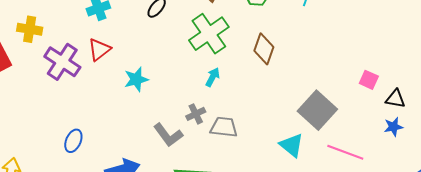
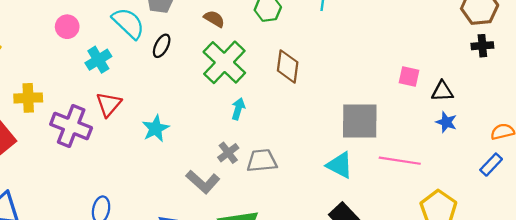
gray square: (317, 110) -> (360, 121), turned -30
blue star: (393, 127) -> (446, 122), turned -30

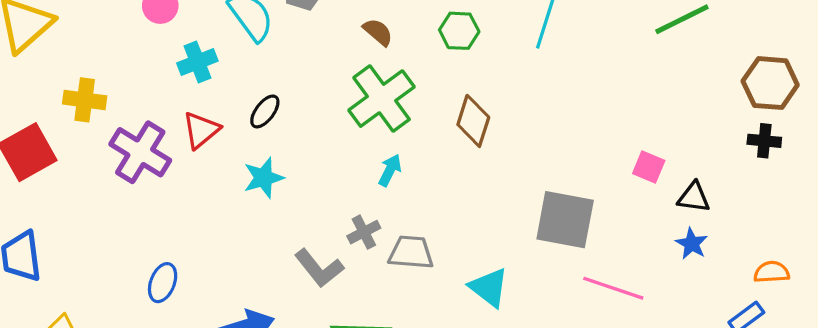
black ellipse: (162, 46) -> (265, 111), moved
cyan triangle: (340, 165) -> (489, 287), moved

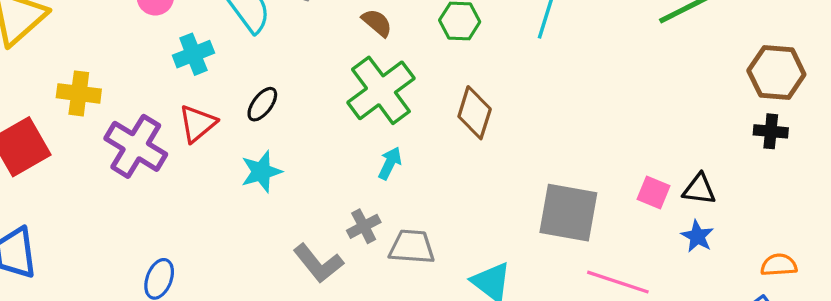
pink square: (649, 167) -> (654, 192), moved

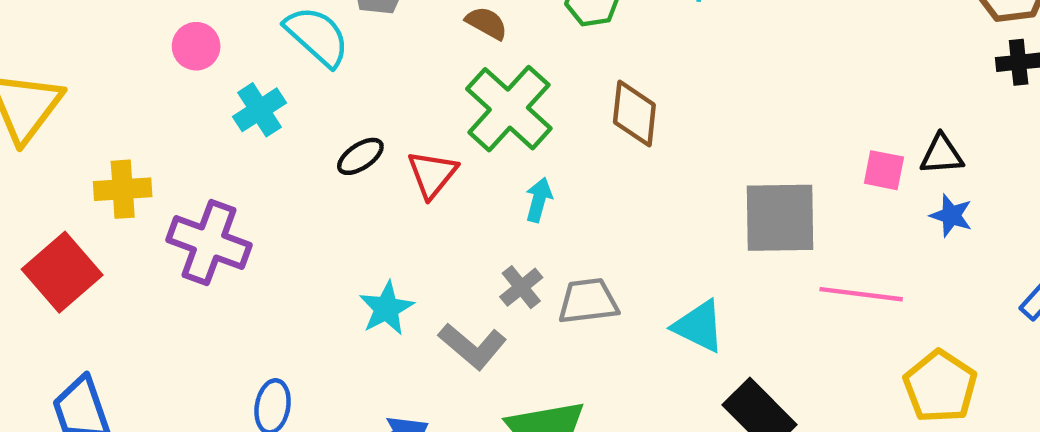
black ellipse: (262, 104) -> (360, 156), turned 30
red triangle: (197, 123) -> (432, 174), moved
cyan star: (261, 172) -> (386, 308), moved

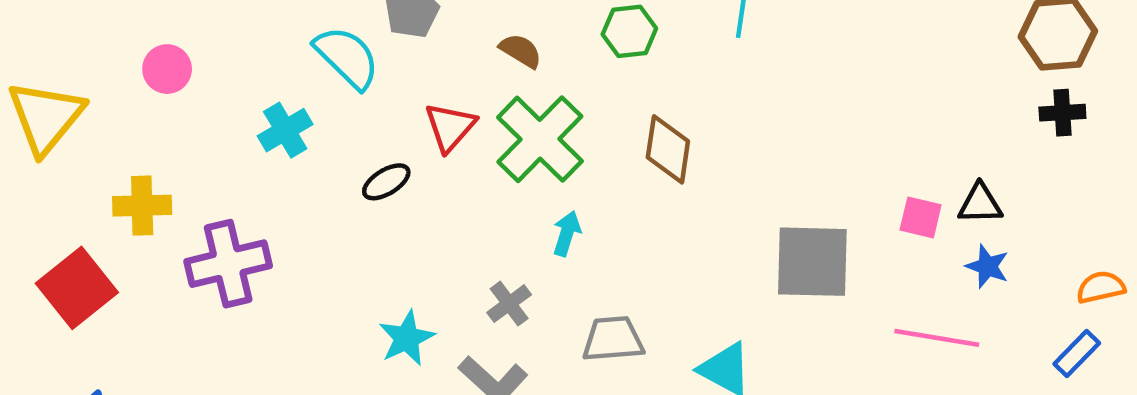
pink circle: (196, 46) -> (167, 69), moved
red triangle: (432, 174) -> (450, 127), moved
purple cross: (209, 243) -> (228, 264), turned -36
gray cross: (521, 287) -> (509, 304), moved
pink line: (861, 294) -> (937, 338), moved

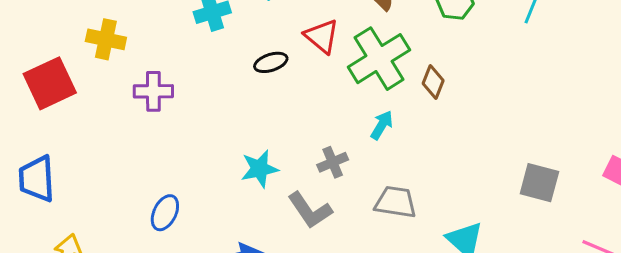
red triangle: (450, 127) -> (322, 36), turned -45
brown diamond: (668, 149) -> (433, 82), moved, size x0.7
gray square: (812, 262) -> (539, 183), size x0.7
purple cross: (228, 264) -> (153, 91), size x0.7

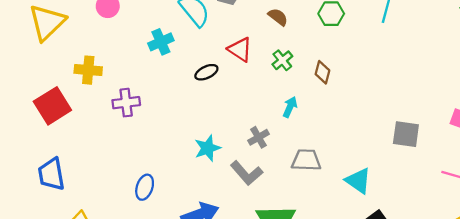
green cross: (379, 59) -> (282, 60), size x0.5

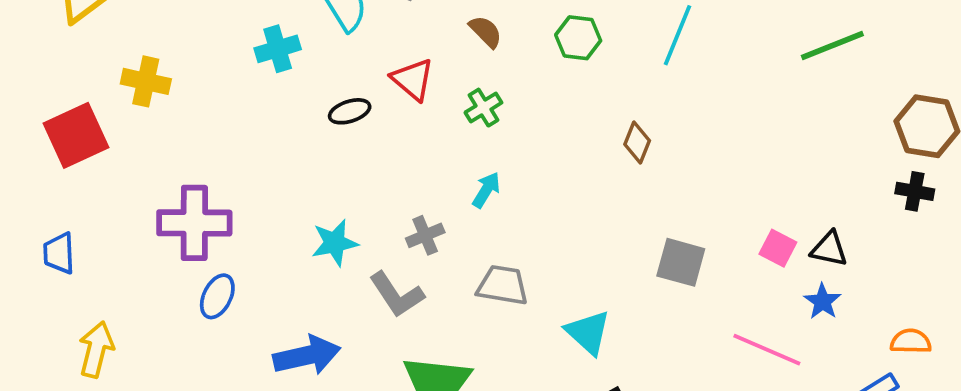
brown diamond: (322, 72) -> (637, 142), moved
purple cross: (126, 103) -> (194, 223), moved, size x1.5
blue trapezoid: (51, 174) -> (59, 253), size x0.7

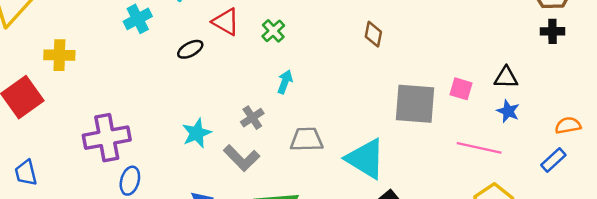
pink square: (778, 248) -> (461, 89), moved
gray square: (681, 262) -> (415, 104), size x1.4
cyan triangle: (588, 332) -> (366, 159), size x1.4

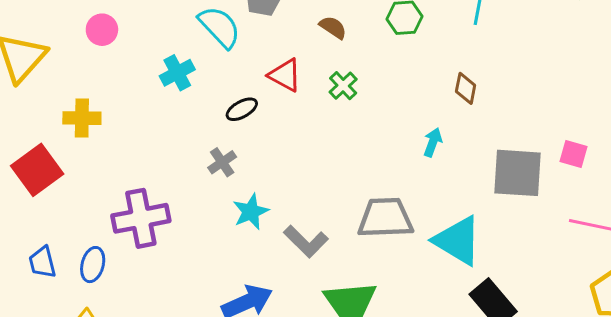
cyan arrow: (285, 82) -> (433, 142), moved
gray cross: (252, 118) -> (222, 162), moved
gray trapezoid: (307, 139) -> (385, 218), size x1.4
blue ellipse: (130, 181) -> (93, 265), moved

